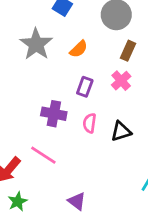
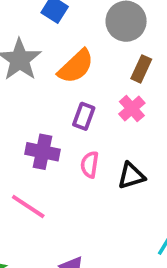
orange semicircle: (79, 49) -> (76, 66), size x1.5

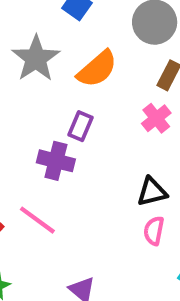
purple rectangle: (84, 116) -> (81, 126), moved
pink semicircle: (90, 165) -> (154, 231), moved

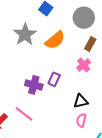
purple rectangle: (81, 126) -> (54, 79), moved

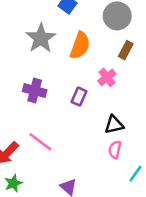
orange semicircle: (55, 40) -> (80, 45), turned -30
pink cross: (84, 65) -> (107, 77), moved
purple cross: (34, 85) -> (35, 91), moved

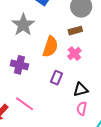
orange semicircle: (80, 45) -> (50, 47), moved
brown rectangle: (126, 50) -> (75, 31), moved, turned 48
purple rectangle: (79, 97) -> (57, 78), moved

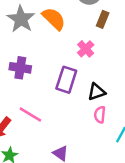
brown rectangle: (75, 31) -> (103, 19), moved, turned -48
orange semicircle: (50, 47) -> (54, 19), moved, turned -60
purple rectangle: (57, 78) -> (66, 80), size x1.5

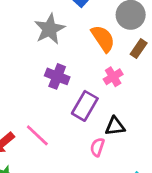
orange semicircle: (54, 19) -> (103, 39), moved
purple cross: (20, 68) -> (57, 76), moved
pink semicircle: (100, 115) -> (97, 147), moved

